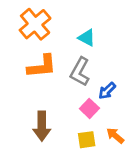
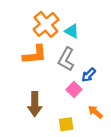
orange cross: (35, 24) -> (46, 24), moved
yellow square: (87, 140) -> (66, 124), moved

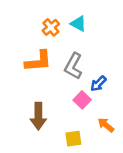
orange cross: (46, 24) -> (51, 27), size x0.6
cyan triangle: (72, 31) -> (78, 24), moved

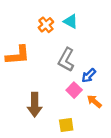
orange L-shape: (38, 61) -> (18, 55), moved
orange arrow: (106, 125) -> (94, 101), moved

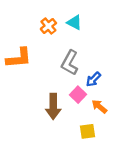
brown arrow: (35, 105) -> (53, 106), moved
yellow square: (66, 125) -> (87, 131), moved

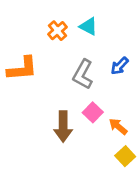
blue arrow: (93, 79) -> (120, 66), moved
yellow square: (87, 131) -> (125, 156), moved, turned -35

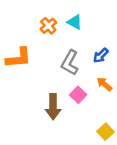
orange arrow: (118, 127) -> (104, 84), moved

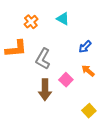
orange cross: (48, 26) -> (31, 22), moved
gray L-shape: (70, 63) -> (43, 59), moved

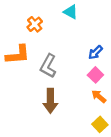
cyan triangle: (63, 19) -> (71, 12), moved
orange arrow: (88, 71) -> (99, 96), moved
pink square: (66, 80) -> (95, 75), moved

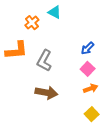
cyan triangle: (71, 12) -> (55, 12), moved
orange arrow: (99, 96) -> (91, 88), turned 120
brown arrow: (50, 101) -> (46, 93), turned -80

